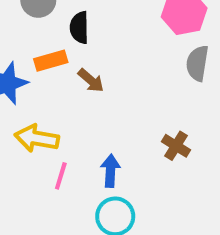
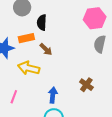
yellow arrow: (37, 138) -> (29, 68), moved
pink line: (61, 176) -> (14, 97), moved

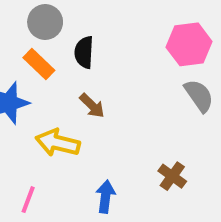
orange rectangle: (26, 38) -> (39, 64), moved, turned 56
gray semicircle: (100, 44) -> (199, 96), turned 132

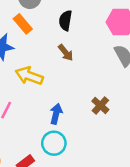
black semicircle: (84, 52) -> (65, 21), moved
brown arrow: (92, 106) -> (66, 53), moved

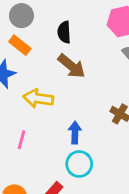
brown arrow: (66, 53) -> (71, 66), size x1.5

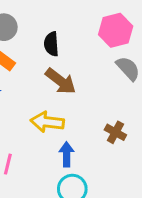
yellow arrow: (38, 98) -> (47, 122), moved

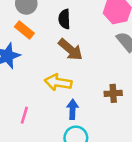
brown cross: (115, 132) -> (113, 93), turned -35

